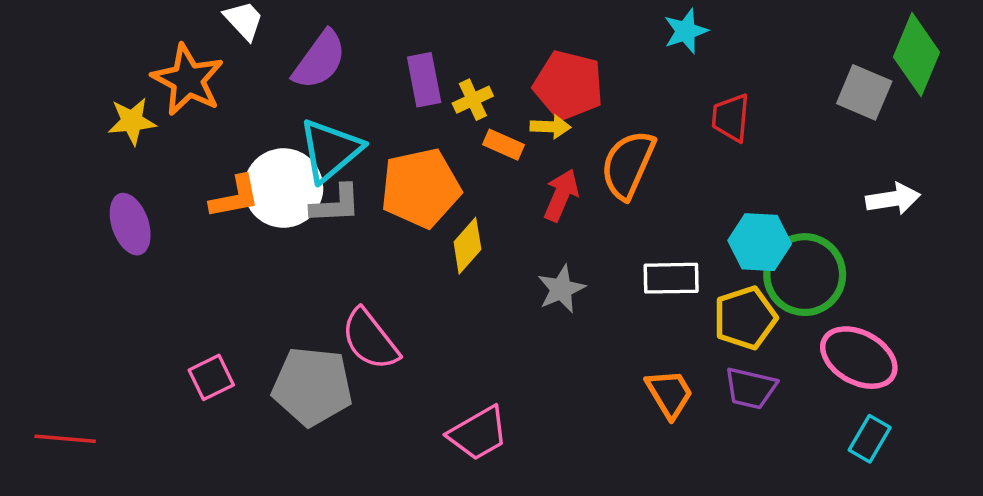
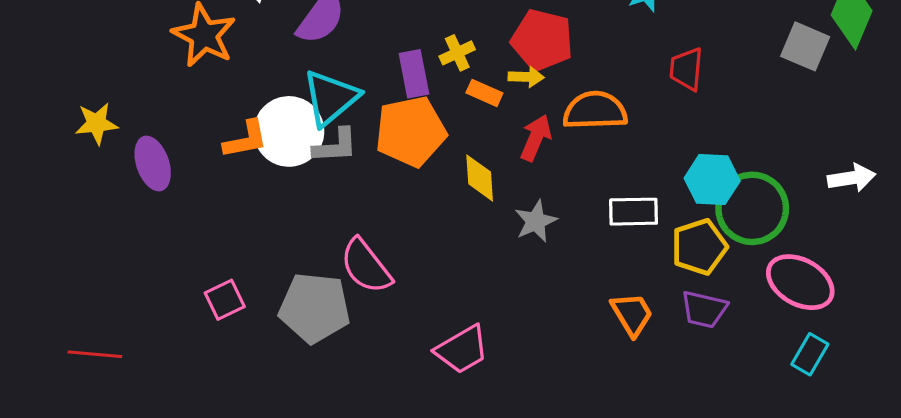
purple rectangle: (424, 80) -> (414, 74), moved
yellow star: (132, 121) -> (97, 123), moved
orange semicircle: (628, 165) -> (595, 111), turned 64
white arrow: (893, 199) -> (852, 178), moved
yellow diamond: (467, 246) -> (480, 178), moved, turned -45

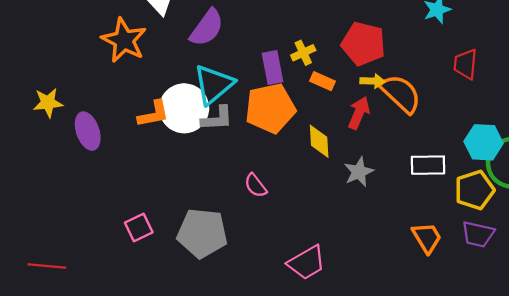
yellow arrow: (526, 77) -> (372, 81), moved
orange semicircle: (595, 111) -> (401, 94), turned 45
pink semicircle: (366, 266) -> (256, 185), moved, size x0.6

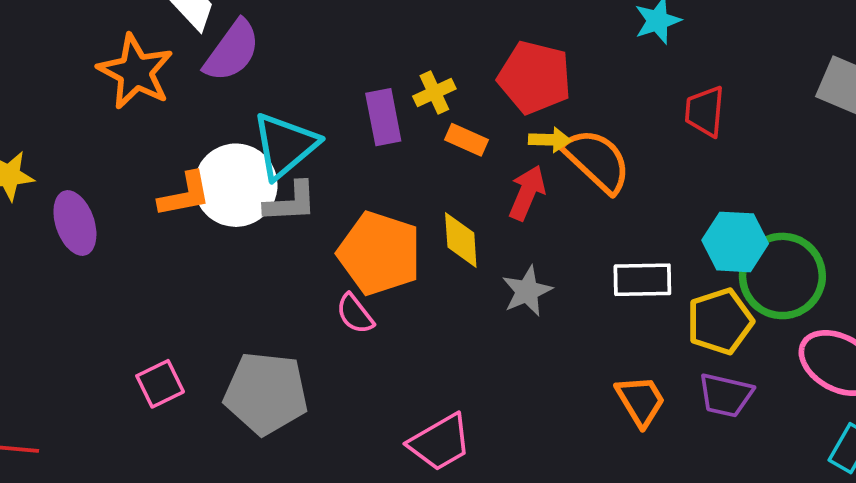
purple semicircle: (207, 28) -> (232, 51), moved
orange pentagon: (270, 108) -> (380, 253), moved, turned 30

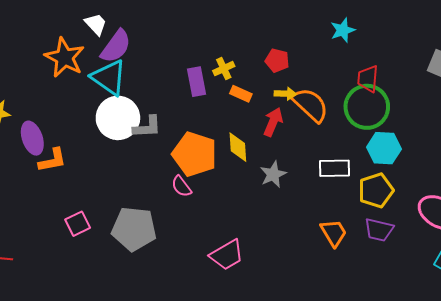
red pentagon: (535, 77) -> (277, 60), size x0.6
cyan triangle: (285, 145) -> (109, 78), moved, turned -45
orange L-shape: (185, 195) -> (52, 160), moved
green circle: (782, 276) -> (367, 107), moved

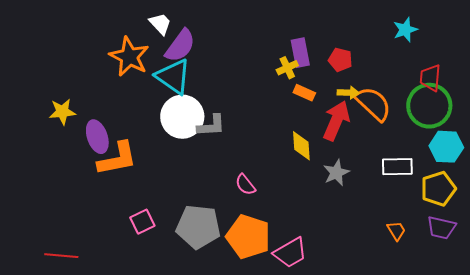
purple rectangle: (197, 82) -> (300, 53), moved
red arrow: (273, 122) -> (336, 121), size x1.4
orange pentagon: (195, 154) -> (248, 237), moved
orange L-shape: (52, 160) -> (117, 159), size x1.4
orange trapezoid: (334, 233) -> (396, 231), size x0.7

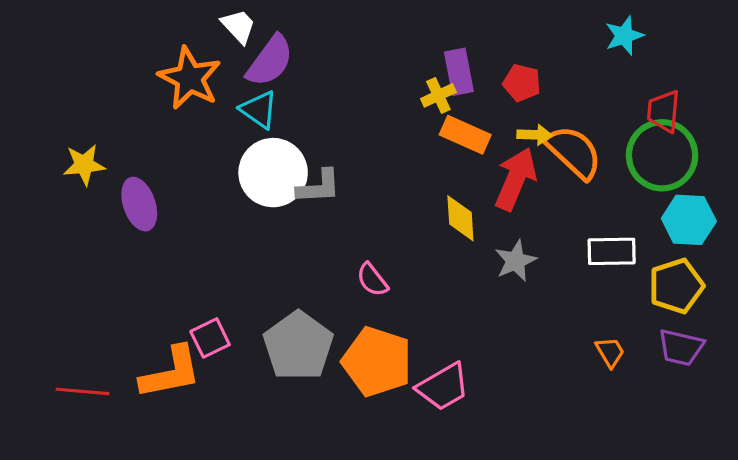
cyan triangle: (173, 77) -> (259, 110), size x0.7
orange rectangle: (304, 93) -> (465, 135), size x1.4
orange L-shape: (117, 159) -> (171, 373), moved
gray pentagon: (198, 227) -> (298, 346), turned 30

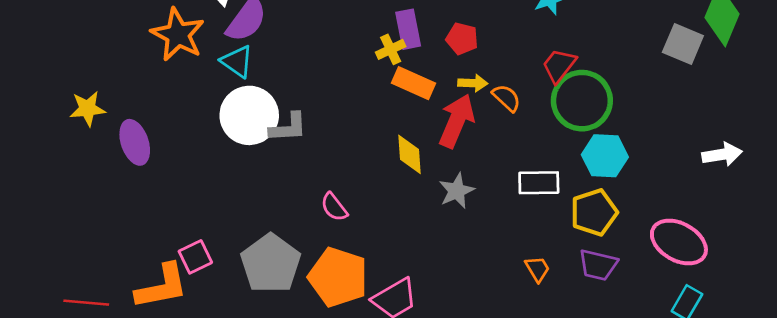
red trapezoid: (664, 111) -> (559, 66), moved, turned 33
orange semicircle: (574, 152) -> (506, 98), size x0.6

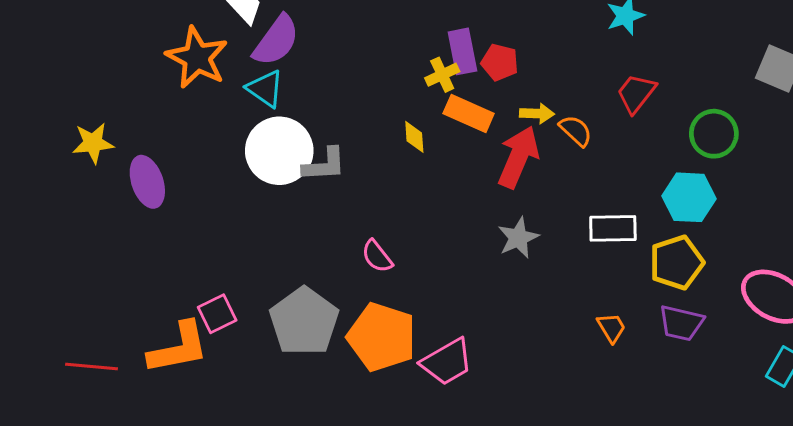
red pentagon: (462, 39) -> (500, 62), moved
green circle: (582, 101) -> (714, 134), moved, size x0.7
yellow diamond: (409, 154) -> (414, 137), moved, size x0.7

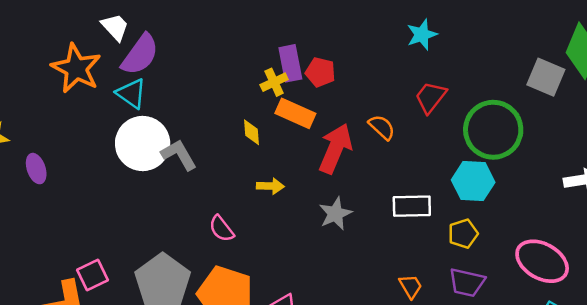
yellow arrow: (537, 114) -> (270, 186), moved
green circle: (714, 134) -> (493, 130), size x1.5
gray L-shape: (324, 165) -> (179, 155), turned -117
purple ellipse: (147, 182) -> (36, 169), size x0.7
yellow pentagon: (677, 263) -> (463, 234), size x0.7

